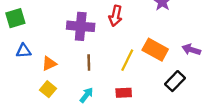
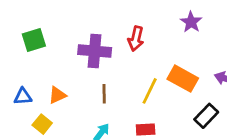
green square: (15, 18) -> (34, 40), moved
blue triangle: (24, 51) -> (23, 96), moved
yellow square: (48, 89) -> (42, 124), moved

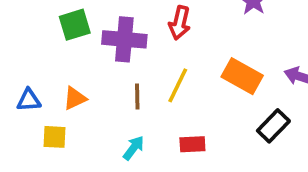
green square: (34, 40) -> (75, 25), moved
yellow line: (150, 91) -> (178, 85), moved
yellow square: (42, 124) -> (55, 137), turned -36

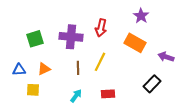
green square: (75, 25) -> (35, 39), moved
orange rectangle: (242, 76) -> (135, 43), moved

